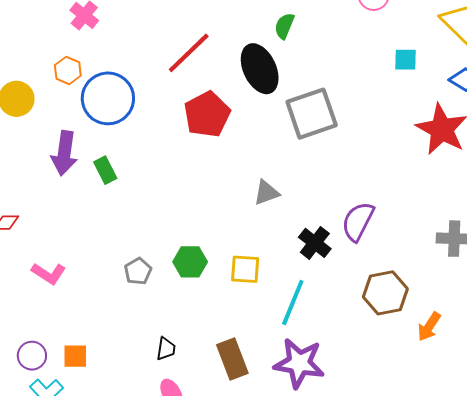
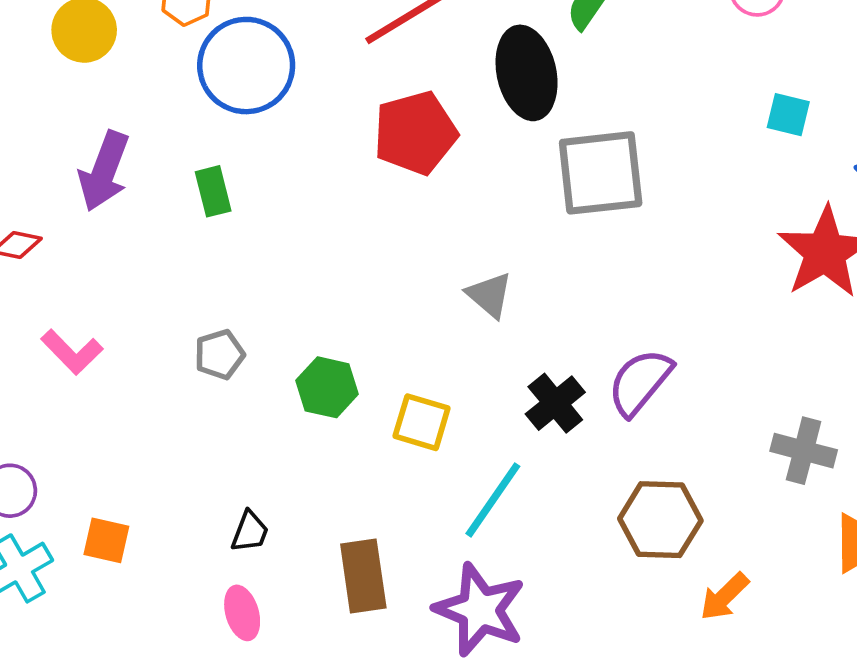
purple arrow: (64, 153) -> (104, 171), moved
gray triangle: (266, 193) -> (489, 295), turned 48
gray pentagon: (138, 271) -> (219, 355), moved
orange square: (75, 356) -> (106, 540), moved

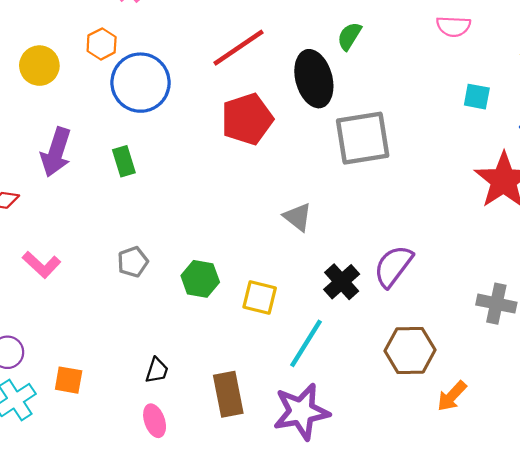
purple star: (480, 610) -> (301, 412), turned -30

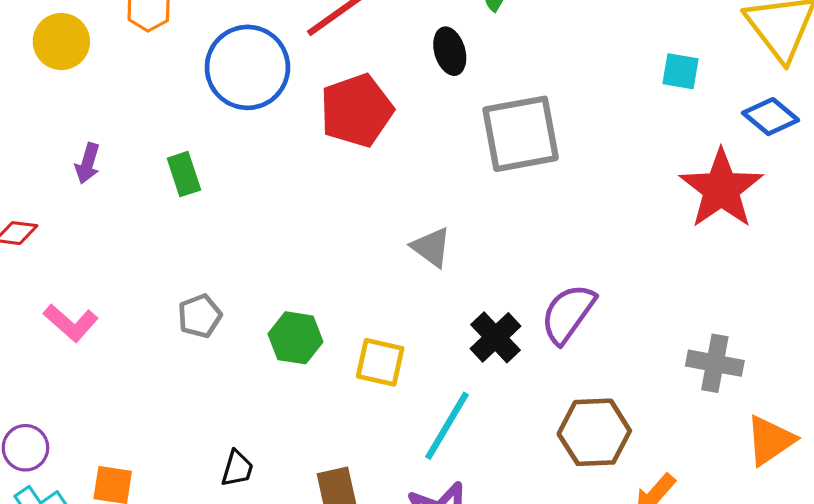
black ellipse: (314, 79) -> (450, 51), size x0.6
blue circle: (141, 83) -> (247, 67), moved
purple arrow: (56, 152) -> (88, 163), size x0.6

